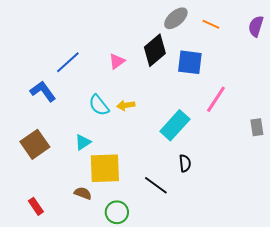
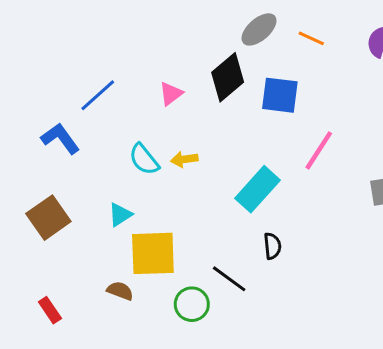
green circle: (117, 212) -> (192, 304), moved

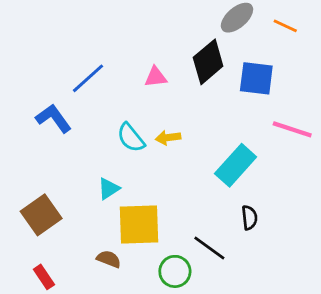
pink triangle: (171, 94) -> (156, 77), turned 30
pink line: (319, 150) -> (292, 129), turned 75
brown square: (48, 218) -> (41, 215), moved

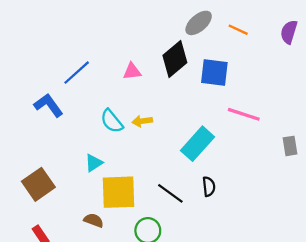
black line: (209, 248) -> (170, 193), moved

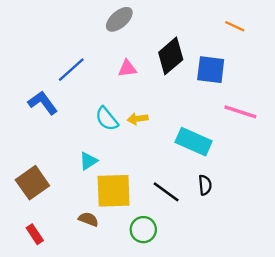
gray ellipse: (199, 23) -> (119, 19), moved
cyan rectangle: (197, 144) -> (194, 142), turned 72

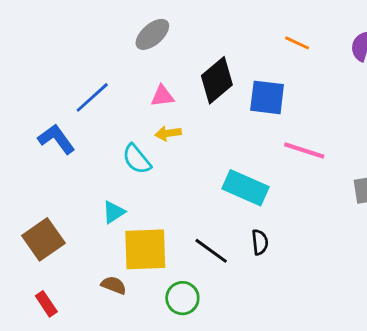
yellow arrow: (138, 119) -> (168, 133), moved

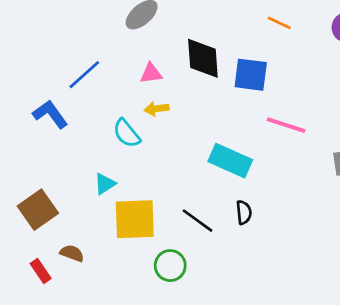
black diamond: (217, 80) -> (203, 58), turned -54
brown semicircle: (114, 285) -> (72, 253), moved

